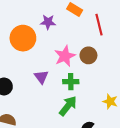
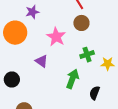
brown circle: (88, 55) -> (81, 23), moved
green cross: (71, 82) -> (87, 55), moved

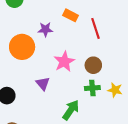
brown circle: (81, 23) -> (93, 65), moved
yellow star: (108, 64) -> (115, 90), moved

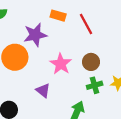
purple star: (45, 29) -> (35, 35), size x1.5

